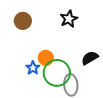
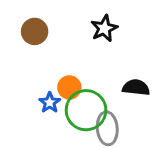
black semicircle: (90, 58) -> (136, 87), turned 36

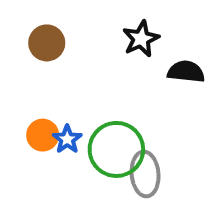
orange circle: (69, 87) -> (43, 135), moved
black semicircle: (136, 87) -> (186, 72), moved

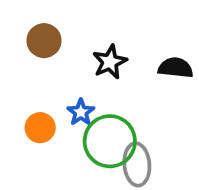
black star: (141, 39) -> (110, 62), moved
blue star: (67, 139) -> (81, 112), moved

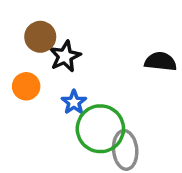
black star: (110, 62) -> (65, 56), moved
orange circle: (40, 128) -> (26, 86), moved

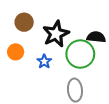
black star: (65, 56) -> (56, 34), moved, size x1.4
green circle: (100, 129) -> (80, 54), moved

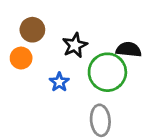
black star: (56, 34) -> (75, 45), size x0.7
orange circle: (16, 52) -> (21, 58), moved

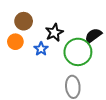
black semicircle: (129, 50) -> (93, 36), turned -42
blue star: (59, 82) -> (41, 49), moved

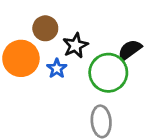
brown circle: (24, 21) -> (45, 28), moved
orange circle: (15, 42) -> (21, 58), size x1.6

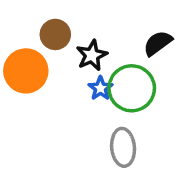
black semicircle: (130, 50) -> (158, 43), moved
blue star: (57, 68) -> (100, 88), moved

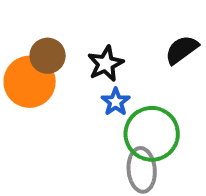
brown circle: (55, 34) -> (48, 56), moved
green circle: (132, 88) -> (152, 134), moved

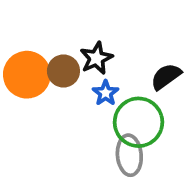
black semicircle: (182, 50) -> (166, 76), moved
brown circle: (48, 56) -> (63, 71), moved

